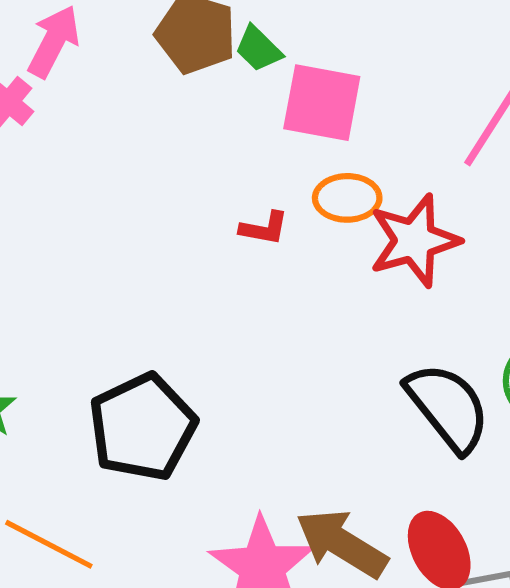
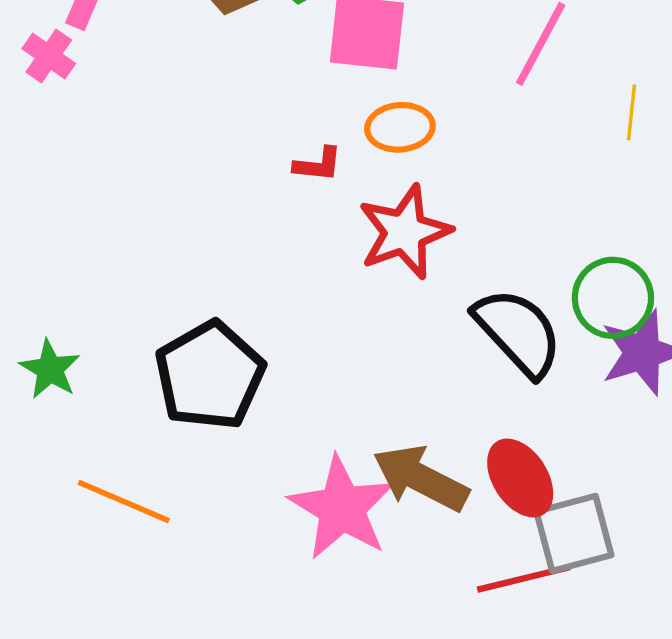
red star: (414, 241) -> (405, 232), moved

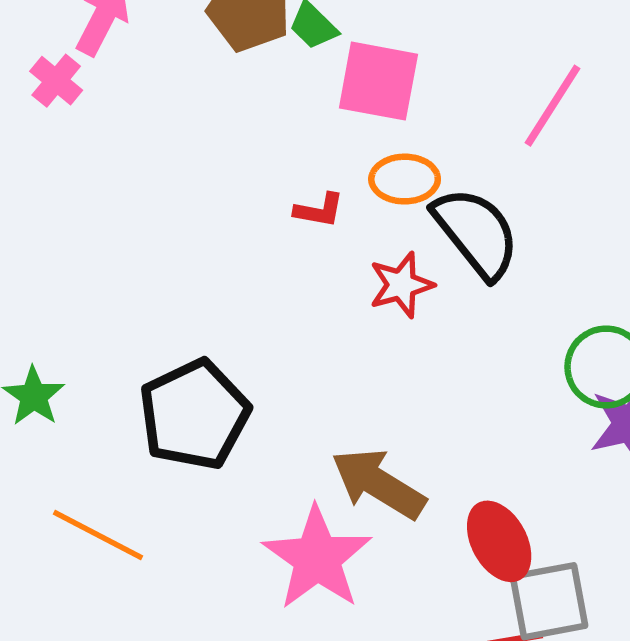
red star: (405, 232) -> (401, 285), size x0.7
black semicircle: (518, 332) -> (476, 233), moved
brown arrow: (421, 478) -> (378, 484), moved

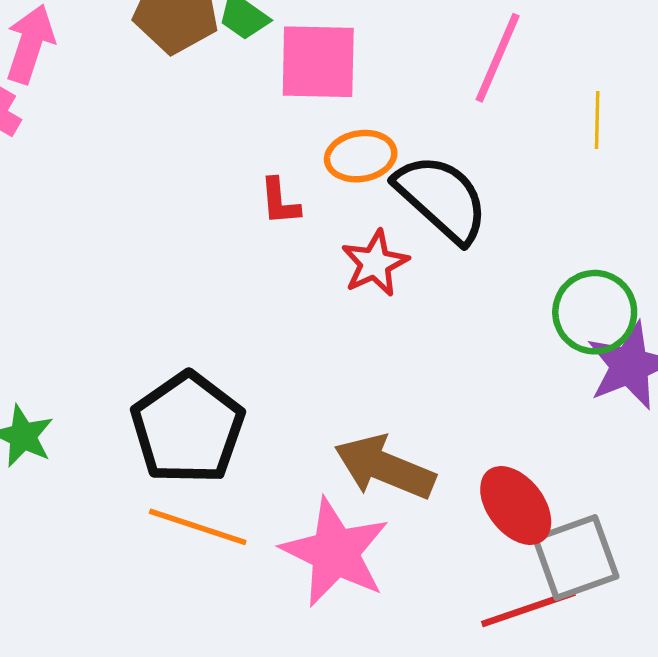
red L-shape: (319, 210) -> (280, 202), turned 84
orange line: (98, 535) -> (198, 527), moved

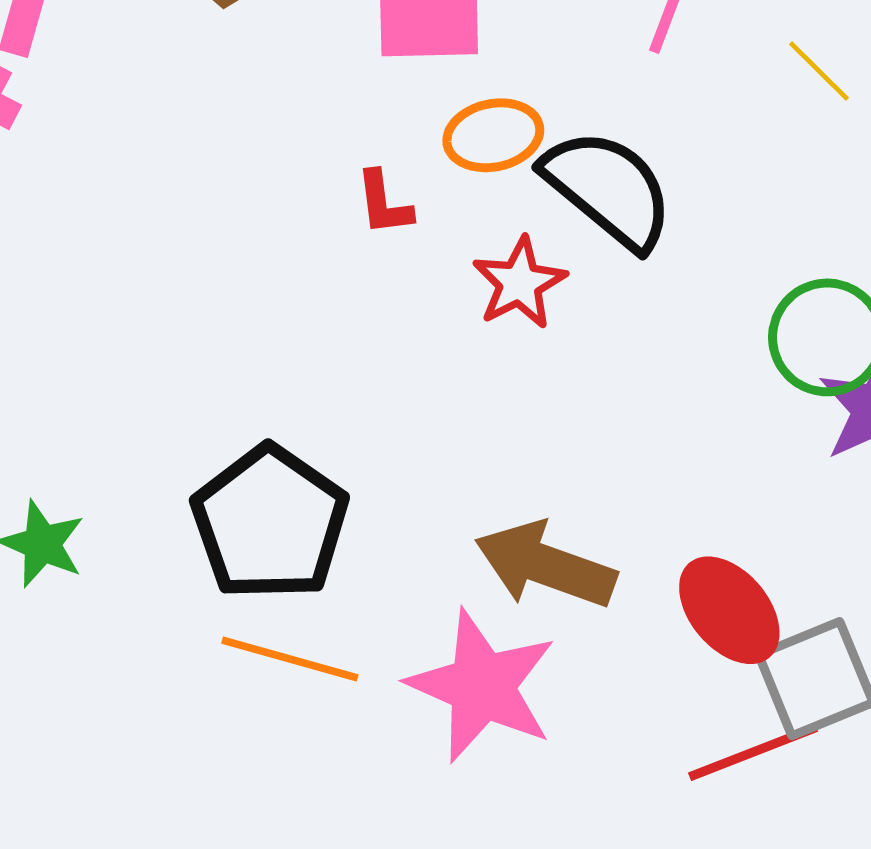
yellow line: (597, 120) -> (819, 71), turned -44

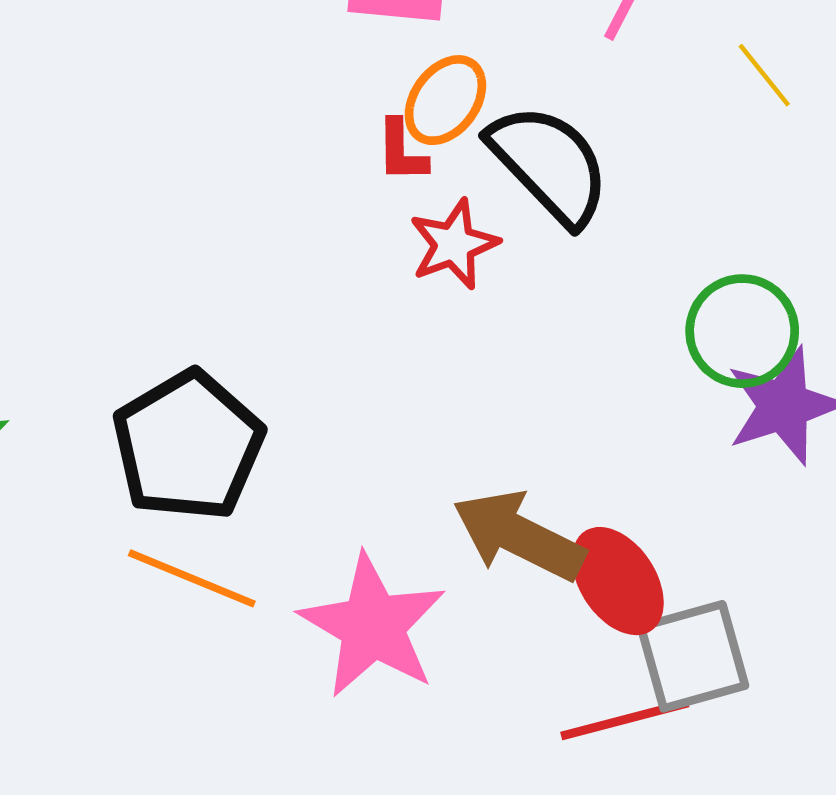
orange ellipse: (493, 135) -> (445, 100), turned -48
red L-shape: (384, 203) -> (402, 151), moved
brown arrow: (545, 565) -> (519, 536), moved

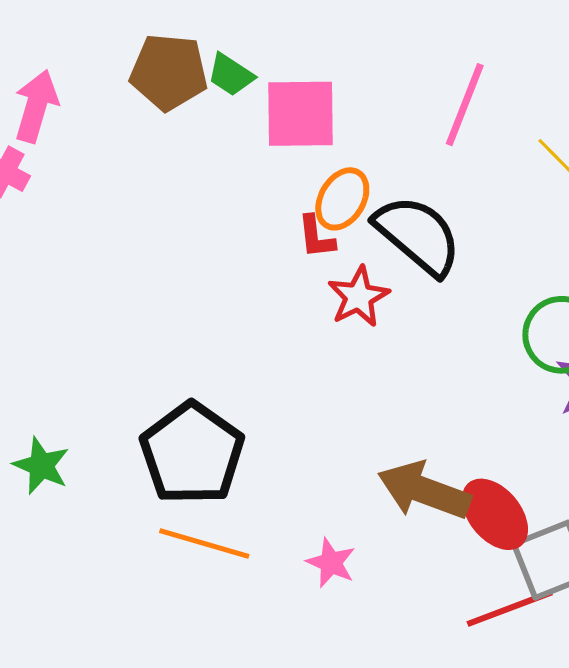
pink star: (373, 626) -> (331, 563), size x0.5

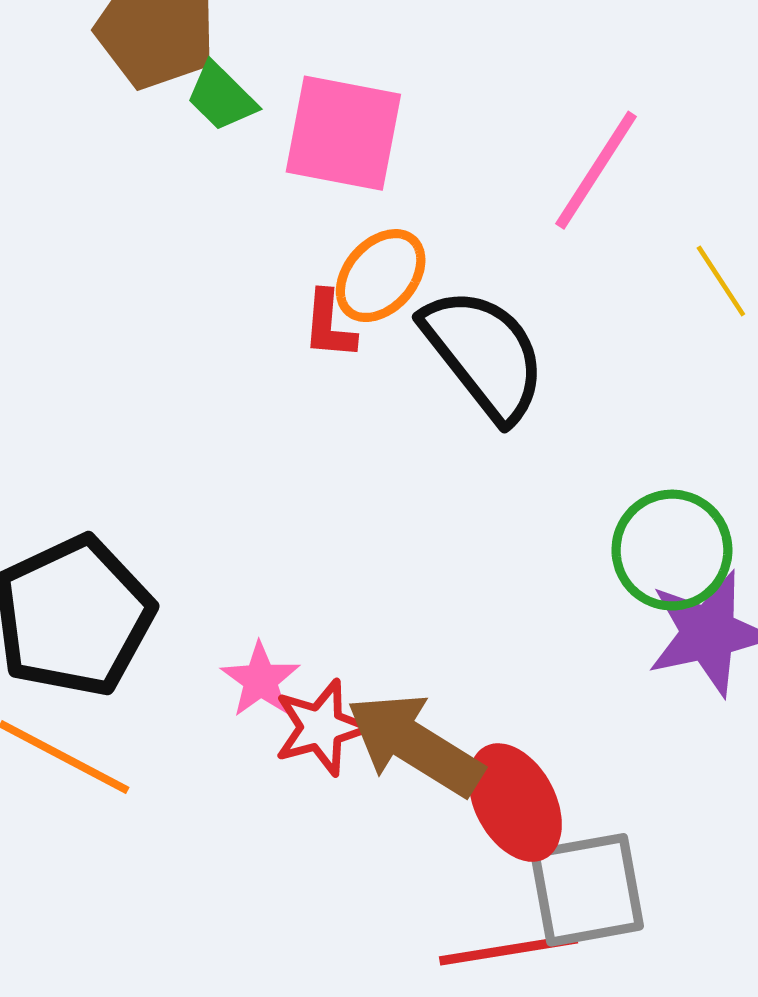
green trapezoid: (231, 75) -> (221, 97), moved
red star: (359, 297) -> (321, 727), moved
pink star: (331, 563) -> (260, 680), moved

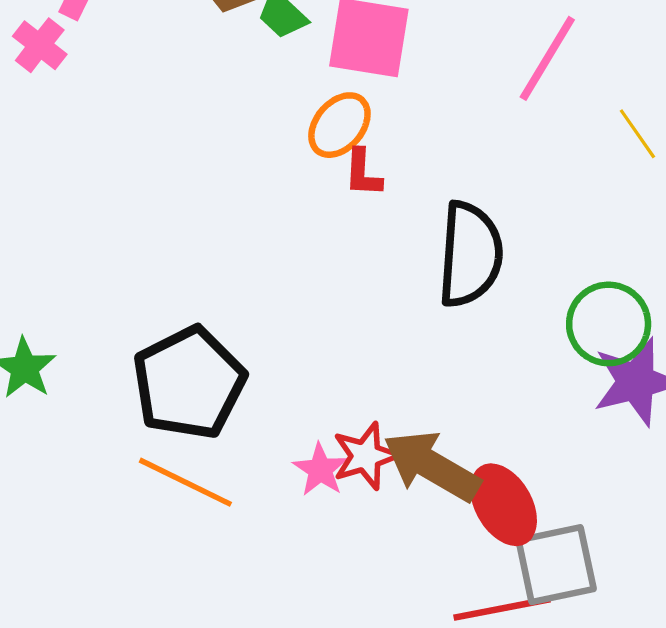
orange ellipse: (381, 276) -> (339, 125), moved
black semicircle: (484, 354) -> (470, 254), moved, turned 44
pink star: (260, 680) -> (320, 470), moved

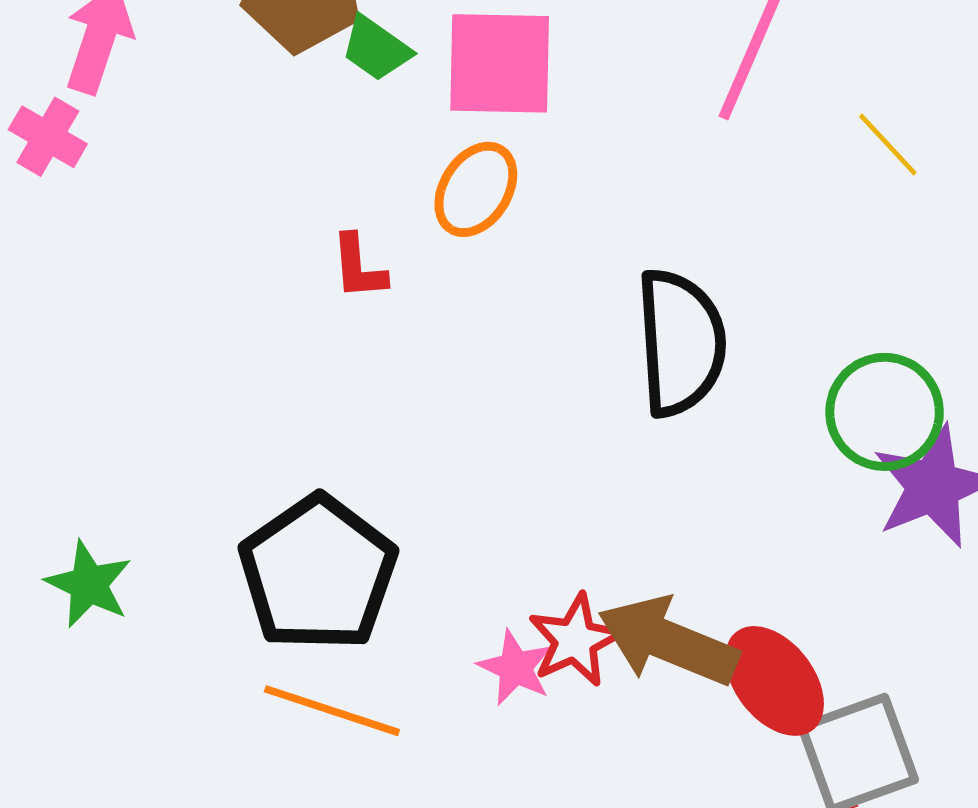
red L-shape: (363, 173) -> (359, 267), moved

